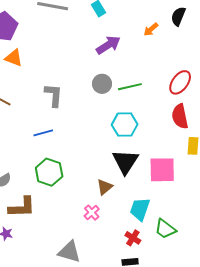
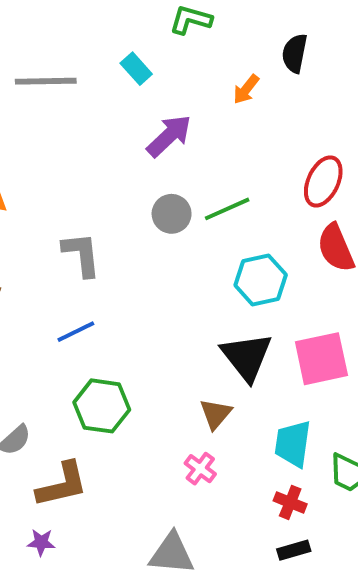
cyan hexagon: (125, 125) -> (261, 280), moved

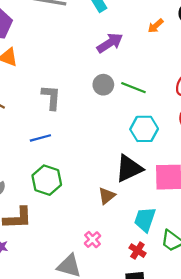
green line: (227, 209) -> (133, 88), turned 35
black triangle: (247, 357) -> (129, 168), turned 32
pink cross: (200, 469) -> (93, 240), moved

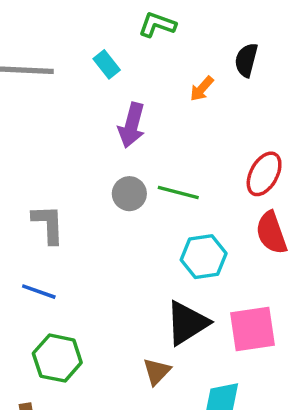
purple arrow: (110, 43) -> (132, 125), turned 144
blue line: (40, 138) -> (39, 292), turned 42

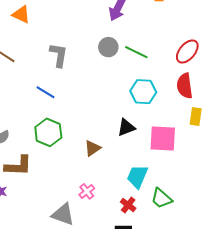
black triangle: (187, 323) -> (126, 127), size x0.7
brown triangle: (157, 371) -> (92, 148), moved

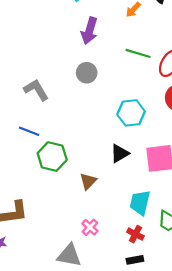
green line: (136, 52) -> (138, 53), moved
gray L-shape: (59, 55) -> (36, 90), turned -30
green hexagon: (48, 132) -> (52, 157), moved

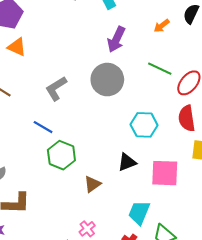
gray circle: (87, 73) -> (107, 80), size x1.6
gray L-shape: (36, 90) -> (56, 88), turned -100

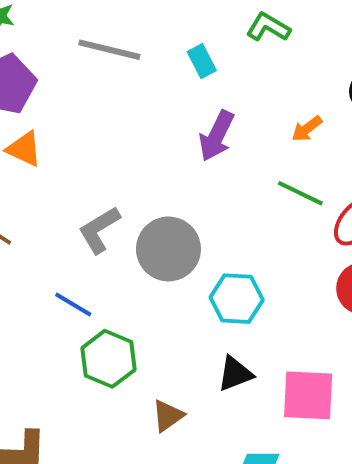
orange arrow: (162, 26) -> (307, 129), moved
gray circle: (107, 80) -> (168, 249), moved
cyan hexagon: (144, 125) -> (237, 299), moved

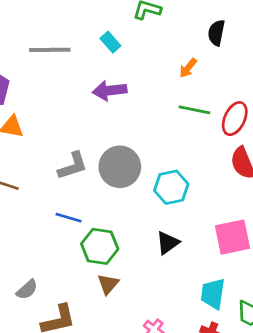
purple arrow: (217, 136) -> (110, 91), moved, turned 72
gray L-shape: (99, 230) -> (73, 166), turned -152
black triangle: (235, 374) -> (168, 243), moved
brown triangle: (168, 416) -> (108, 284), moved

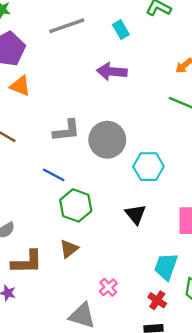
gray line: (50, 50) -> (67, 26), turned -30
black triangle: (168, 243) -> (135, 214), turned -45
brown triangle: (108, 284) -> (69, 249), moved

